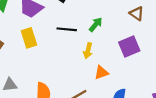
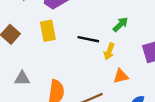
black line: (67, 29) -> (88, 39), moved

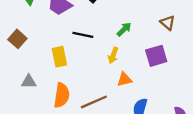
yellow rectangle: (48, 31) -> (59, 57), moved
black line: (88, 39) -> (83, 35), moved

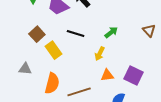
brown square: (17, 39) -> (37, 34), moved
purple square: (156, 56) -> (133, 76), moved, turned 36
yellow rectangle: (59, 57) -> (54, 50), turned -30

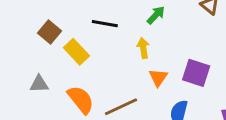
yellow arrow: (100, 54) -> (143, 48), turned 152
orange triangle: (107, 75) -> (158, 77), turned -40
orange semicircle: (52, 83) -> (81, 100), turned -45

